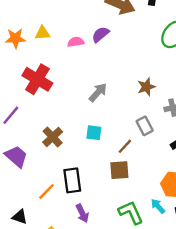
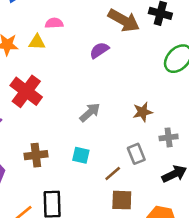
pink semicircle: (76, 42) -> (54, 23), moved
brown cross: (53, 137) -> (36, 155), turned 30
brown square: (119, 170) -> (122, 200), moved

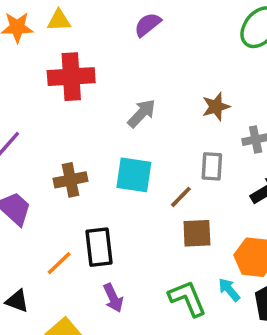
red cross: (26, 91) -> (71, 77), moved, turned -36
gray rectangle: (136, 154) -> (212, 166), turned 30
cyan square: (81, 155) -> (134, 175), size x1.5

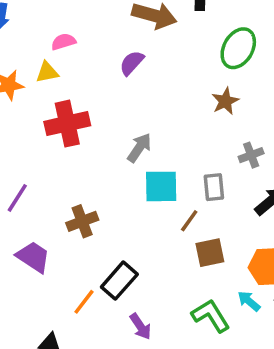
brown star: (216, 107) -> (225, 101), moved
cyan square: (134, 175) -> (161, 186), moved
black rectangle: (99, 247) -> (119, 281), turned 57

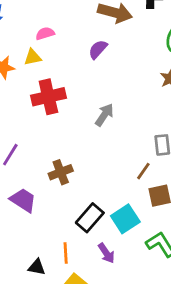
cyan square: (161, 186) -> (125, 219), moved, turned -32
orange line: (84, 302) -> (66, 253), moved, turned -40

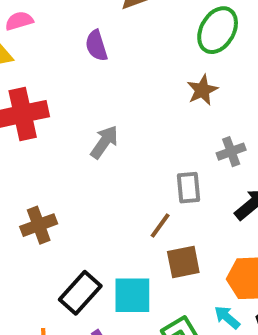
purple semicircle: (98, 49) -> (96, 46), turned -60
cyan square: (125, 219) -> (132, 295), turned 32

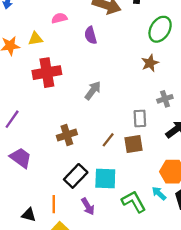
pink semicircle: (19, 21) -> (59, 18), moved
brown cross: (39, 225) -> (67, 135), moved
brown line: (160, 225) -> (108, 140), moved
brown square: (183, 262) -> (133, 144), moved

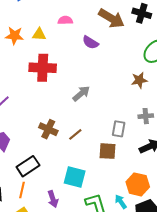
purple semicircle: (91, 35) -> (90, 42), turned -56
brown cross: (67, 135) -> (48, 129), turned 30
brown line: (108, 140) -> (75, 134), moved
black rectangle: (76, 176) -> (28, 166), moved

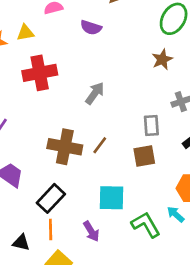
brown cross: (48, 129) -> (65, 147), size x1.4

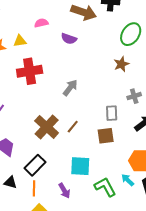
brown cross: (65, 147) -> (47, 127), turned 30
black triangle: (21, 242) -> (10, 182), moved

